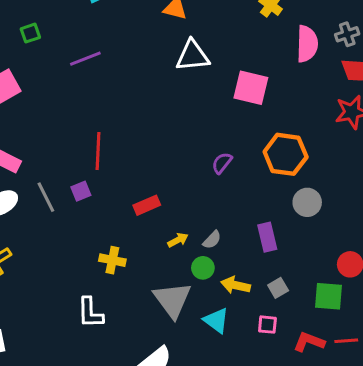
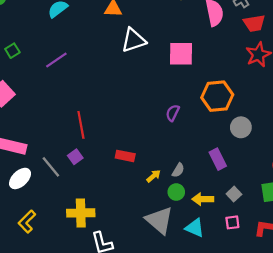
red rectangle: (147, 205) -> (125, 156), turned 48
yellow cross: (112, 260) -> (81, 213), moved, size x1.4

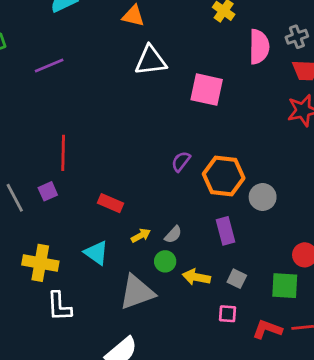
orange hexagon: (217, 96) -> (224, 176), moved
gray square: (234, 194) -> (237, 279), turned -32
gray triangle: (159, 220) -> (137, 292), turned 48
cyan triangle: (195, 228) -> (96, 253), moved

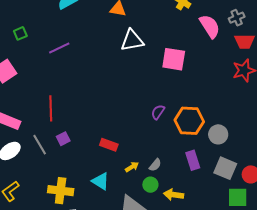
pink semicircle: (259, 47) -> (210, 26), turned -30
red line: (63, 153) -> (51, 108), moved
gray square: (237, 279) -> (225, 168), moved, size x1.6

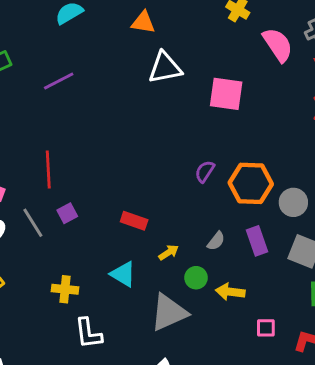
gray semicircle: (155, 165) -> (216, 241), moved
yellow cross: (61, 191) -> (65, 289), size x0.7

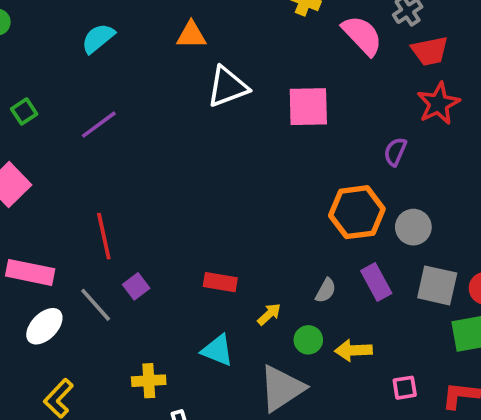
purple semicircle: (205, 171) -> (395, 152), moved

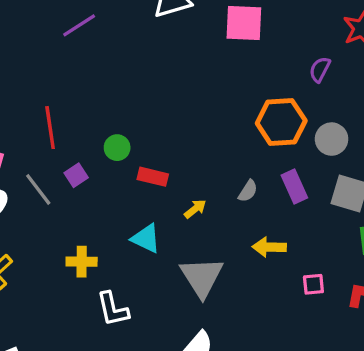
purple line: (99, 125) -> (79, 25), moved
green circle: (308, 340) -> (117, 148), moved
gray triangle: (282, 388) -> (202, 277), turned -33

